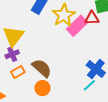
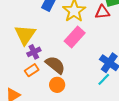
pink rectangle: (77, 26) -> (75, 37), moved
purple cross: (12, 54) -> (34, 52), moved

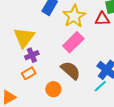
brown semicircle: (55, 65) -> (71, 70), moved

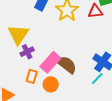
pink rectangle: (73, 42) -> (50, 62), moved
orange rectangle: (29, 73) -> (32, 76), moved, turned -40

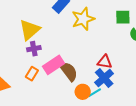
red triangle: (95, 11) -> (105, 62), moved
orange circle: (51, 84) -> (83, 92), moved

